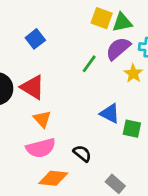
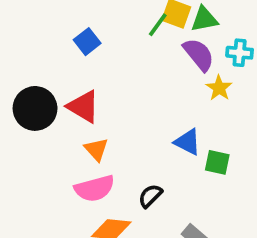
purple semicircle: (118, 49) -> (199, 55), turned 92
green line: (89, 64) -> (158, 25), moved
black semicircle: (82, 153) -> (150, 196), turned -84

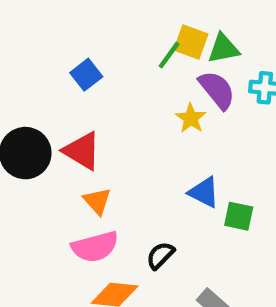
yellow star: (219, 88) -> (191, 118), moved

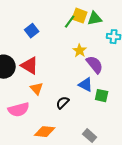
purple semicircle: (217, 90) -> (95, 65), moved
pink semicircle: (95, 247) -> (19, 110), moved
black semicircle: (160, 255) -> (63, 103), moved

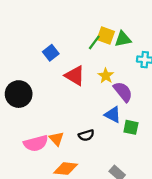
red triangle: (30, 66) -> (75, 76), moved
orange triangle: (37, 89) -> (56, 139), moved
black semicircle: (63, 103) -> (86, 135), turned -152

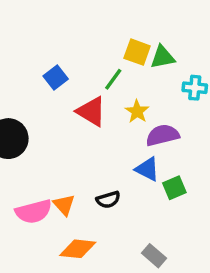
green line: (94, 42) -> (113, 79), moved
purple semicircle: (123, 92) -> (163, 135), turned -65
green square: (131, 127) -> (174, 188), turned -35

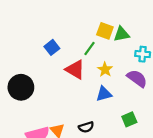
purple semicircle: (163, 135) -> (137, 78), moved, turned 50
blue triangle: (147, 169) -> (104, 94), moved, turned -42

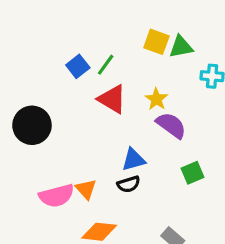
green line: (89, 49) -> (106, 65), moved
purple semicircle: (137, 78) -> (171, 125), moved
blue triangle: (104, 94) -> (133, 160), moved

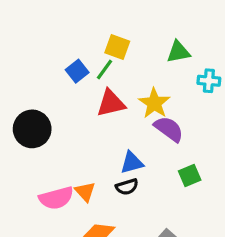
yellow square: (156, 42) -> (117, 47), moved
red triangle: (112, 99) -> (111, 103), turned -44
yellow star: (156, 99) -> (154, 103), size x1.4

